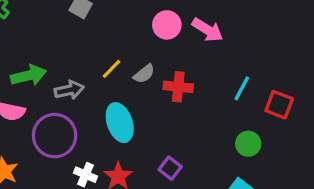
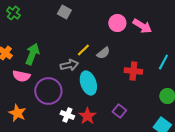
green arrow: (29, 75) -> (32, 54), turned -55
red cross: (178, 87) -> (133, 71), moved
gray arrow: (69, 90) -> (69, 65), moved

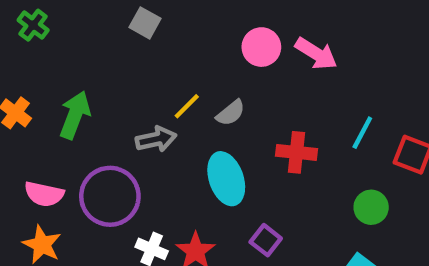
pink semicircle: (21, 76) -> (44, 194), moved
cyan ellipse: (88, 83) -> (226, 179), moved

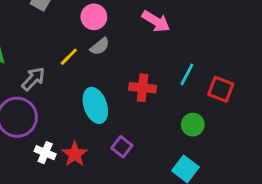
pink circle: (261, 47) -> (94, 17), moved
gray semicircle: (231, 113) -> (100, 46), moved
gray arrow: (156, 139) -> (33, 79), moved, turned -35

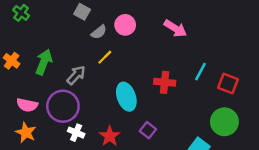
gray semicircle: (100, 46) -> (99, 32), moved
green circle: (193, 125) -> (224, 122), moved, size x1.5
white cross: (45, 153) -> (76, 133), moved

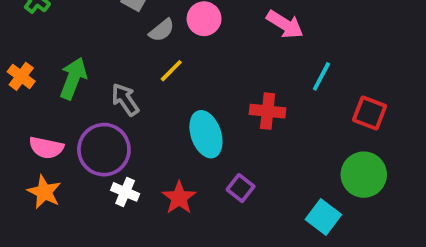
cyan line: (201, 72) -> (321, 76), moved
gray arrow: (76, 75) -> (125, 100), turned -78

